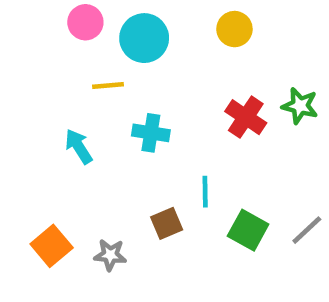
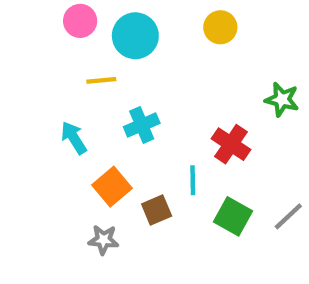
red cross: (246, 117) -> (231, 144), moved
cyan cross: (151, 133) -> (142, 125), turned -32
orange square: (52, 246) -> (112, 187), moved

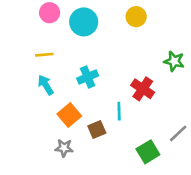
yellow line: (101, 80) -> (44, 55), moved
green square: (233, 216) -> (148, 152), moved, turned 30

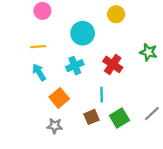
cyan circle: (84, 22) -> (83, 33), moved
red cross: (143, 89) -> (113, 64), moved
brown square: (97, 129) -> (92, 117), moved
green square: (148, 152) -> (119, 118), moved

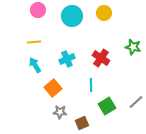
cyan circle: (83, 33) -> (72, 16), moved
brown square: (92, 117) -> (82, 123), moved
gray star: (55, 126) -> (60, 112), moved

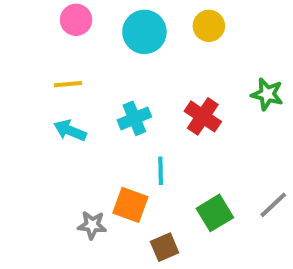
cyan arrow: (35, 65) -> (70, 130), turned -35
cyan line: (91, 85) -> (161, 171), moved
orange square: (53, 88) -> (130, 205), moved, turned -30
gray star: (60, 112) -> (92, 225), moved

